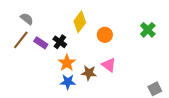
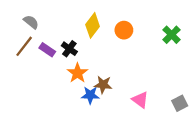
orange circle: (105, 35) -> (124, 30), moved
pink triangle: (109, 65) -> (140, 100), moved
blue star: (68, 82) -> (90, 95), moved

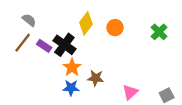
black cross: (69, 49) -> (64, 45), size x1.5
blue star: (90, 95) -> (71, 88), moved
pink triangle: (140, 100) -> (130, 92), turned 42

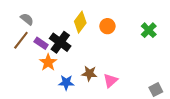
orange star: (72, 67) -> (48, 62), moved
pink triangle: (130, 92) -> (110, 81), moved

